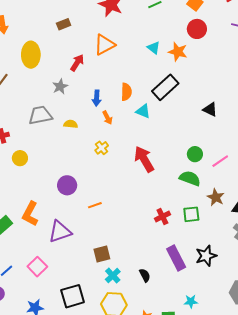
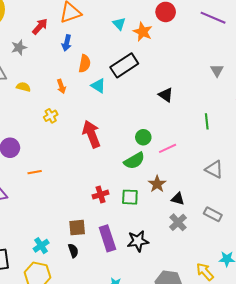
blue arrow: (97, 98) -> (67, 43), moved
green semicircle: (190, 178) -> (134, 161), turned 120
brown square: (102, 254) -> (77, 228), moved

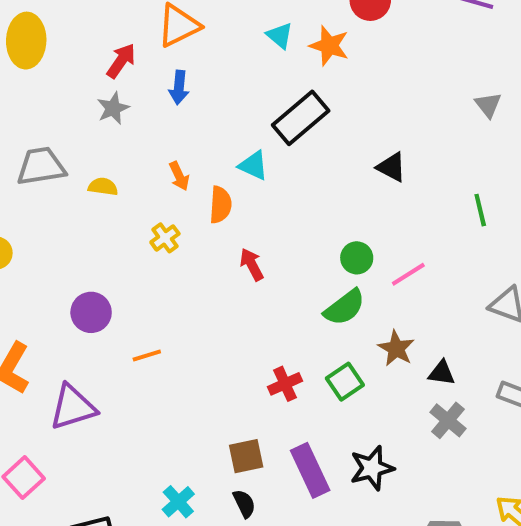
gray star: (19, 47) -> (113, 108), moved
orange semicircle: (85, 64) -> (221, 205), moved
red arrow: (91, 134) -> (252, 264), size x0.6
green square: (130, 197) -> (345, 382), turned -30

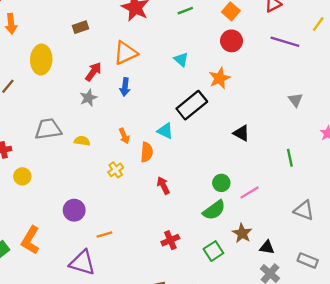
orange star: (329, 46) -> (220, 78), moved, turned 30
red cross: (285, 384) -> (170, 240), moved
purple triangle: (73, 407) -> (82, 263), moved, turned 32

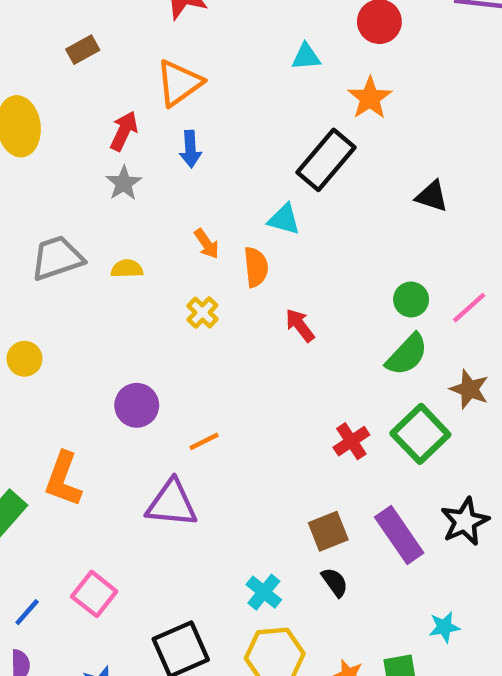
cyan triangle: (181, 59) -> (306, 57), moved, turned -35
red cross: (170, 240) -> (351, 441), moved
green square: (213, 251) -> (420, 434), size x1.4

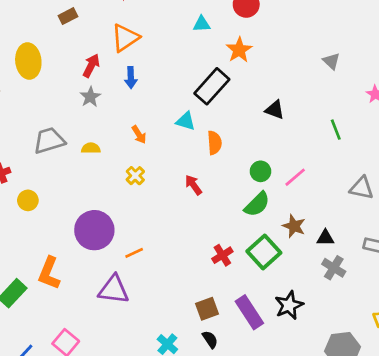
orange semicircle: (256, 267) -> (214, 143), moved
purple circle: (137, 405) -> (94, 230), size x1.5

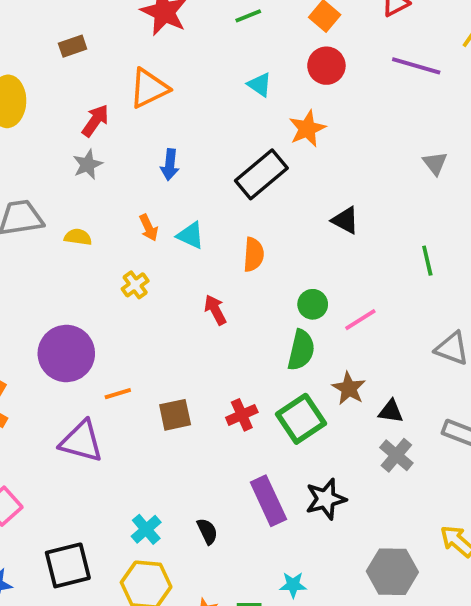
cyan triangle: (202, 24) -> (260, 85), turned 30
blue arrow: (131, 78) -> (170, 165), moved
cyan triangle: (186, 121) -> (191, 235), moved
green semicircle: (257, 204) -> (301, 350), turned -40
brown square: (207, 309) -> (175, 415), moved

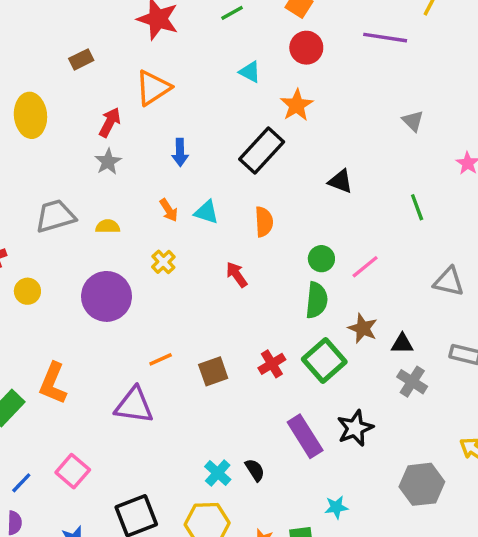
purple circle: (66, 353) -> (107, 296), moved
cyan cross: (146, 529) -> (218, 473), moved

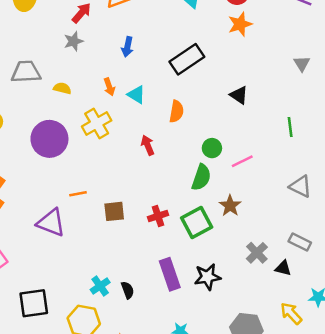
orange star: (297, 105) -> (240, 24), moved
yellow cross: (163, 262) -> (97, 123), size x1.6
black triangle: (402, 344) -> (283, 268), moved

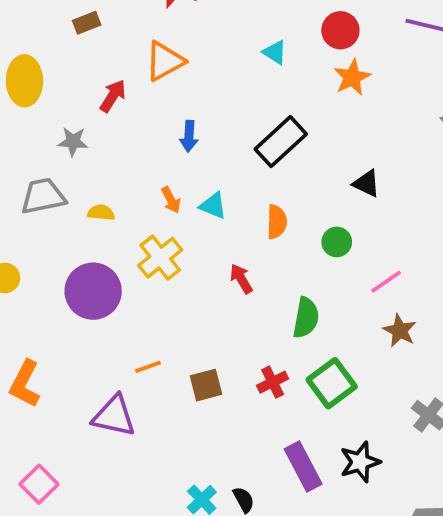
gray star: (73, 41) -> (73, 141), moved, turned 30
green circle: (212, 148) -> (337, 242), moved
green semicircle: (201, 177) -> (306, 318), moved
brown star: (230, 206) -> (400, 331), moved

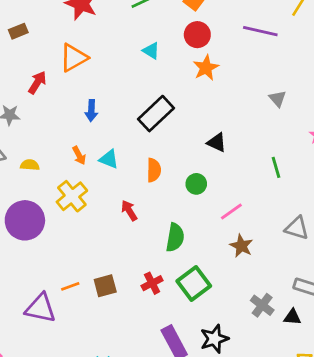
orange line: (148, 367) -> (70, 286), moved

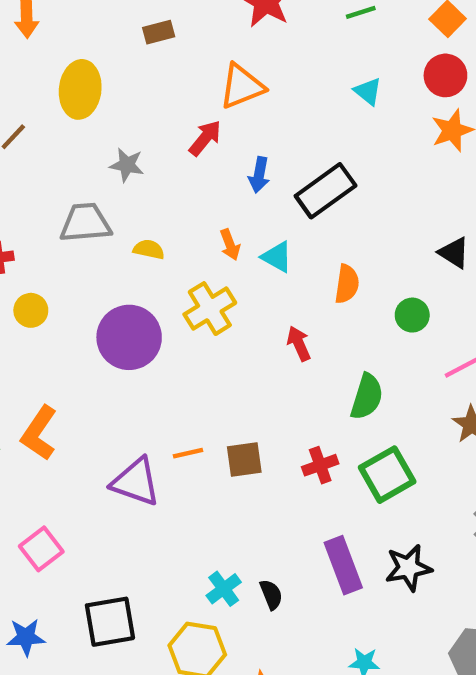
red arrow: (37, 83) -> (205, 138), moved
black rectangle: (156, 114) -> (326, 191), moved

